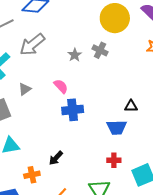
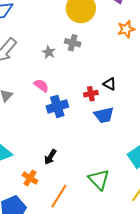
black triangle: (131, 106) -> (110, 84), moved, turned 40
red cross: (114, 160) -> (91, 94), moved
orange cross: (32, 175) -> (30, 178), turned -35

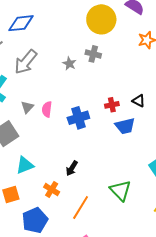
black triangle: (110, 84) -> (139, 101), moved
pink semicircle: (41, 86) -> (47, 109), moved, turned -119

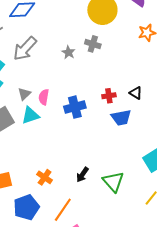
cyan triangle: (25, 165) -> (30, 115), moved
black arrow: (72, 168) -> (82, 175), moved
orange line: (81, 207) -> (63, 210), moved

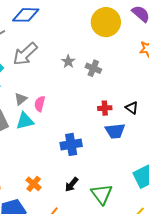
gray cross: (93, 44) -> (93, 68), moved
blue cross: (75, 107) -> (71, 144), moved

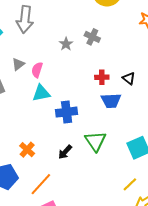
gray arrow: (25, 54) -> (25, 19), turned -44
gray star: (68, 61) -> (66, 44), moved
cyan triangle: (25, 121) -> (41, 93), moved
green triangle: (102, 194) -> (95, 141), moved

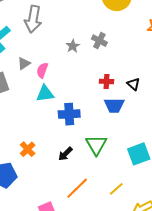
orange line: (41, 184) -> (77, 188), moved
yellow line: (130, 184) -> (116, 189), moved

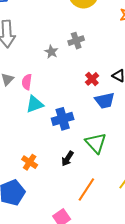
gray cross: (99, 41) -> (76, 41), turned -35
red cross: (106, 81) -> (92, 79), turned -32

